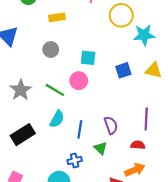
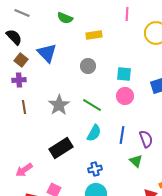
pink circle: (79, 81) -> (125, 96), moved
blue line: (80, 129) -> (122, 135), moved
blue cross: (75, 161) -> (95, 169), moved

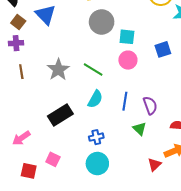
gray circle: (88, 66) -> (102, 22), moved, size x1.5

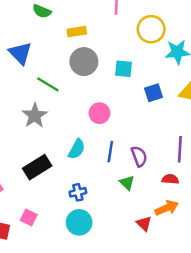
cyan square: (127, 37) -> (123, 69), moved
pink circle: (128, 60) -> (99, 113), moved
green line: (93, 70) -> (48, 84), moved
red triangle: (154, 165) -> (144, 224), turned -32

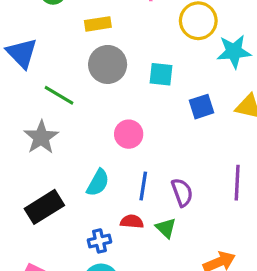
red semicircle: (170, 179) -> (132, 222), moved

